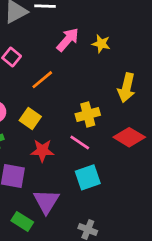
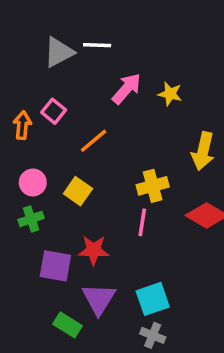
pink line: (80, 143) -> (142, 222), turned 65
red star: (42, 151) -> (94, 250), moved
cyan square: (88, 177) -> (153, 299), moved

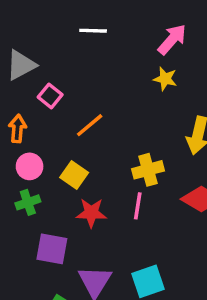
gray triangle: (59, 52) -> (21, 65), moved
pink arrow: (127, 89) -> (172, 39), moved
orange arrow: (22, 125) -> (17, 129), moved
red star: (94, 250) -> (91, 213), moved

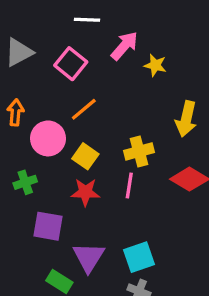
pink arrow: (172, 39) -> (124, 46), moved
pink square: (50, 96) -> (71, 64), moved, size x1.4
pink circle: (30, 166) -> (48, 138), moved, size x1.4
yellow square: (74, 175) -> (85, 156), moved

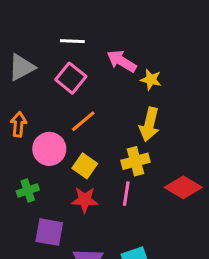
white line: (87, 20) -> (72, 41), moved
pink arrow: (124, 46) -> (122, 61), turned -100
yellow arrow: (186, 119) -> (149, 124), moved

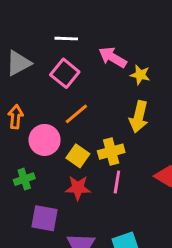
yellow cross: (136, 161) -> (111, 152), moved

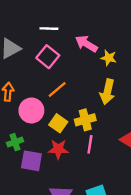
purple square: (45, 218) -> (31, 161), moved

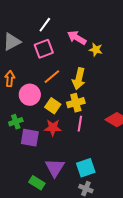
white line: (49, 29) -> (45, 25), turned -56
pink square: (48, 57) -> (44, 49), turned 30
yellow arrow: (107, 92) -> (79, 79), moved

